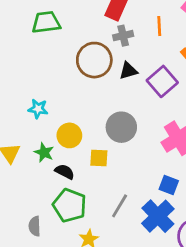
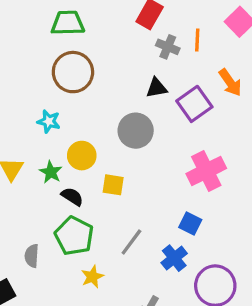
gray cross: (123, 36) -> (168, 47), moved, turned 30
brown circle: (94, 60) -> (73, 72), moved
gray circle: (121, 127) -> (136, 131), moved
blue cross: (158, 216) -> (174, 258), size x0.7

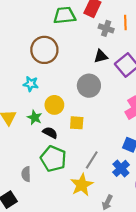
green trapezoid: (68, 23) -> (65, 15), moved
yellow star: (92, 277) -> (82, 185), moved, size x1.5

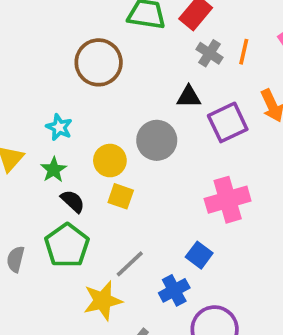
cyan star: (31, 84) -> (59, 127), moved
yellow circle: (54, 105) -> (110, 161), moved

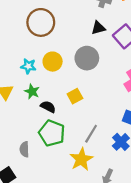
yellow circle: (110, 161) -> (53, 62), moved
yellow square: (121, 196) -> (75, 96), turned -32

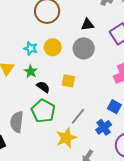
black triangle: (98, 28) -> (88, 25), moved
yellow square: (75, 96) -> (68, 81), turned 32
gray semicircle: (24, 149) -> (17, 122), size x1.5

